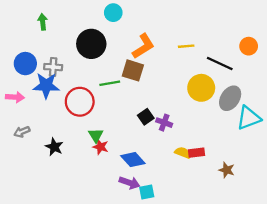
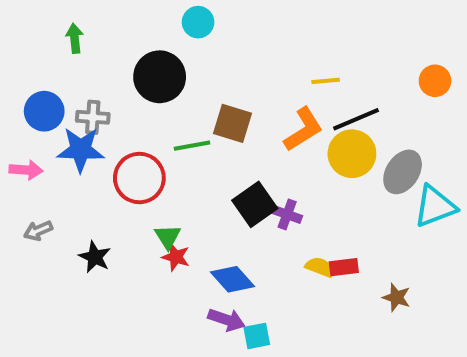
orange L-shape: (143, 46) -> (303, 129), moved
black line: (220, 64) -> (356, 119), moved, turned -48
black square: (146, 117) -> (255, 204), size x1.5

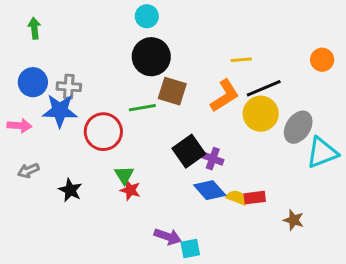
green arrow: (75, 38) -> (34, 28), moved
black circle: (160, 77) -> (151, 57), moved
blue diamond: (232, 279) -> (210, 190), moved

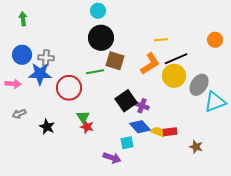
cyan square: (190, 249) -> (127, 143), moved

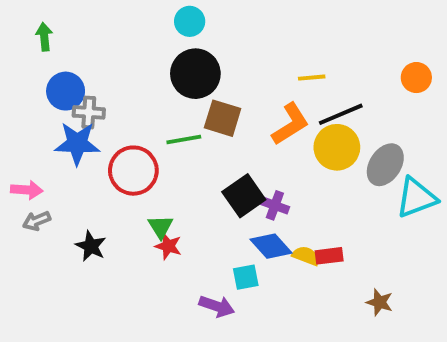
blue circle: (22, 55) -> (66, 91), moved
pink arrow: (13, 84) -> (27, 190), moved
brown star: (196, 147) -> (380, 302), moved

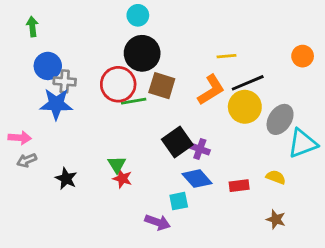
red circle: (133, 171) -> (118, 84), moved
yellow semicircle: (306, 256) -> (276, 177), moved

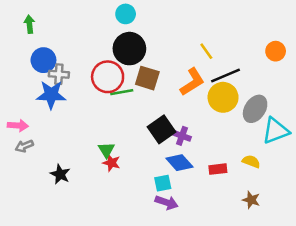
yellow line: (227, 56) -> (206, 51), turned 60
black star: (66, 179) -> (60, 174), moved
purple arrow: (158, 222) -> (167, 202), moved

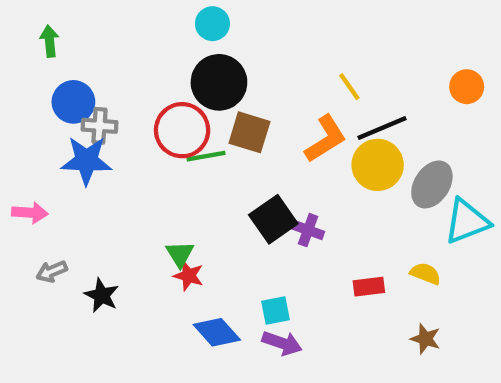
gray arrow: (24, 146) -> (52, 271), moved
blue diamond: (179, 163) -> (217, 332), moved

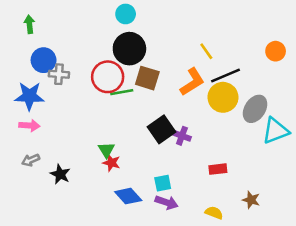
blue star: (86, 161) -> (29, 96), moved
pink arrow: (30, 213) -> (29, 126), moved
yellow semicircle: (425, 274) -> (214, 213), moved

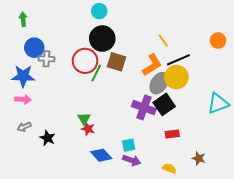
green line: (122, 92) -> (96, 73), turned -54
gray ellipse: (255, 109) -> (159, 83), moved
black square: (161, 129) -> (164, 104), moved
purple cross: (182, 136) -> (144, 108), size x1.6

